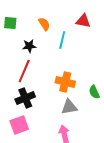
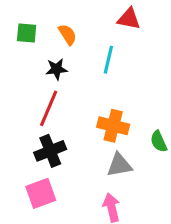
red triangle: (83, 21) -> (129, 19), moved
orange semicircle: (44, 24) -> (67, 35), moved

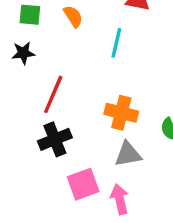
black star: (56, 69) -> (23, 53), moved
pink square: (41, 193) -> (83, 184), moved

